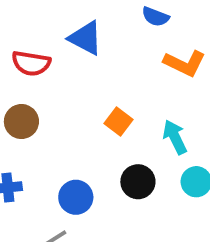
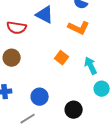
orange L-shape: (185, 63) -> (79, 28), moved
black circle: (138, 182) -> (74, 110), moved

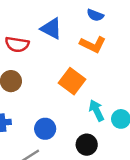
orange square: (62, 58) -> (72, 81), size x1.5
cyan arrow: (91, 66) -> (96, 110), moved

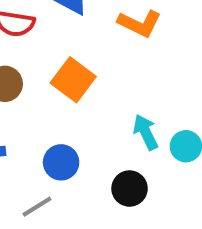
orange square: (72, 81) -> (73, 80), moved

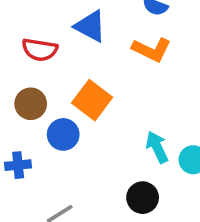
blue circle: (61, 162) -> (63, 134), moved

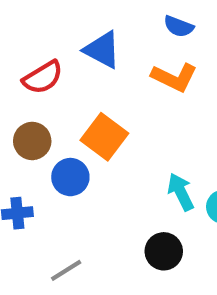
red semicircle: (40, 50) -> (43, 77), turned -40

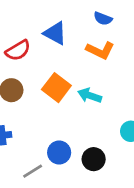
blue circle: (70, 177) -> (59, 153), moved
cyan arrow: (181, 192) -> (90, 95), moved, turned -45

